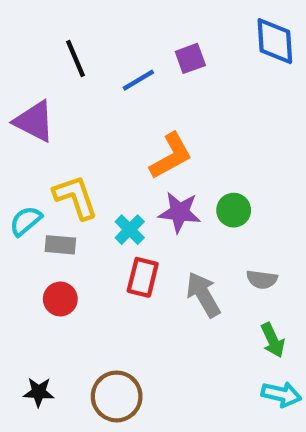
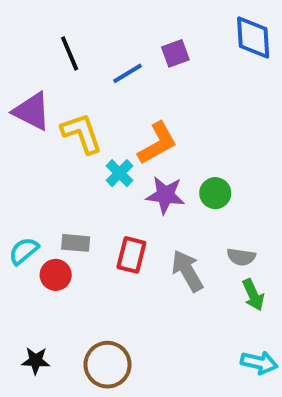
yellow L-shape: (75, 197) -> (82, 133), moved
cyan semicircle: (26, 221) -> (24, 251), moved
cyan cross: (130, 230) -> (119, 173), moved
gray rectangle: (60, 245) -> (76, 243), moved
green arrow: (273, 340) -> (253, 295), moved

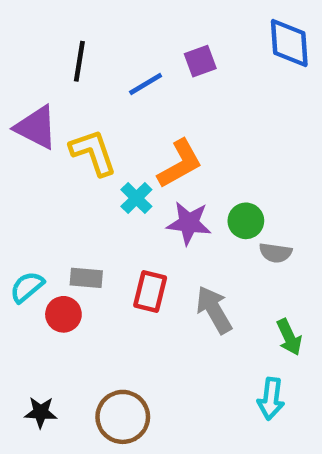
black line: (70, 53) -> (79, 61), turned 32
gray semicircle: (241, 257) -> (276, 253), moved
cyan arrow: (259, 363) -> (271, 399), moved, turned 84

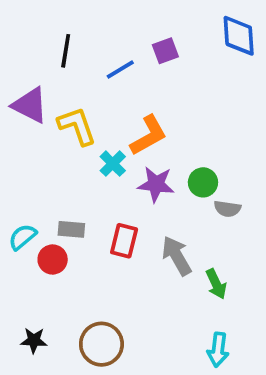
green arrow: (289, 337) -> (216, 284), moved
cyan arrow: (271, 399) -> (218, 350), moved

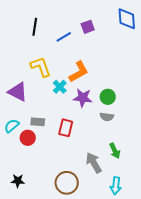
purple triangle: (30, 105) -> (18, 92), moved
gray semicircle: (227, 209) -> (107, 117), moved
gray arrow: (177, 256) -> (94, 163), moved
brown circle: (101, 344) -> (67, 183), moved

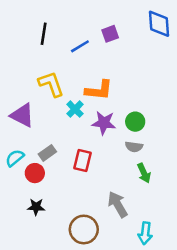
orange L-shape: (79, 72) -> (99, 90), turned 35
gray rectangle: (38, 122) -> (47, 153), turned -40
green arrow: (115, 151) -> (144, 173), moved
black star: (18, 181) -> (36, 207), moved

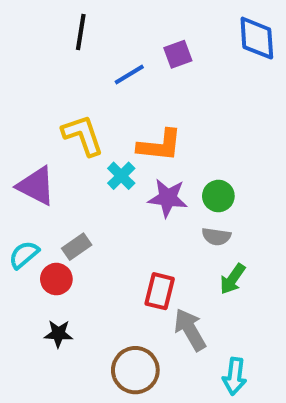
black line: (44, 34) -> (81, 32), moved
red rectangle: (83, 160) -> (160, 291), moved
green arrow: (144, 173) -> (233, 279), turned 60

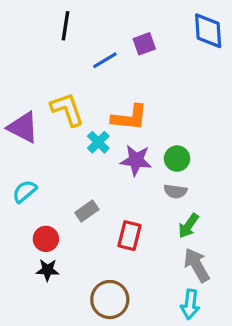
purple triangle: (36, 186) -> (23, 127), moved
gray rectangle: (77, 247) -> (87, 211), moved
cyan semicircle: (24, 255) -> (25, 191), moved
red circle: (56, 279) -> (46, 239), moved
gray arrow: (190, 330) -> (197, 265), moved

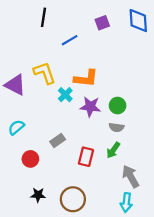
purple square: (144, 44) -> (102, 23), moved
green arrow: (188, 226) -> (113, 150), moved
black star: (48, 270) -> (38, 195), moved

